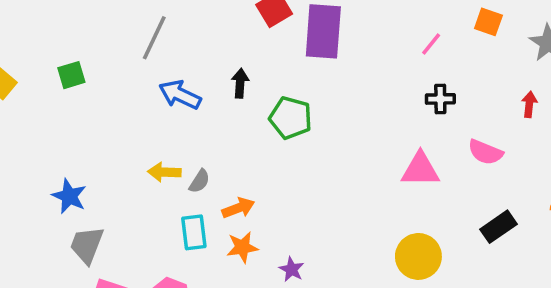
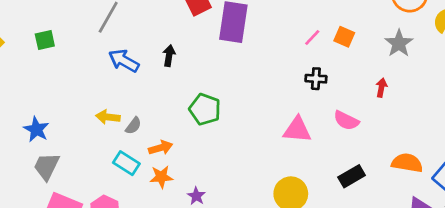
orange square: (488, 22) -> (344, 37), moved
green pentagon: (291, 118) -> (205, 109), moved
cyan rectangle: (194, 232) -> (126, 163), turned -55

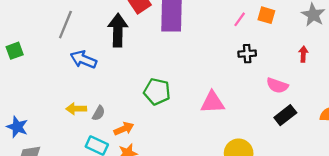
black arrow: (169, 56) -> (118, 30), moved, size x1.8
pink triangle: (297, 130) -> (212, 102), moved
black rectangle: (352, 176) -> (285, 115), moved

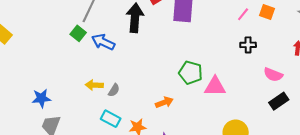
green square: (15, 51) -> (78, 33), moved, turned -35
green pentagon: (157, 92) -> (191, 73), moved
blue star: (17, 127) -> (41, 98), turned -30
orange arrow: (124, 129) -> (164, 102), moved

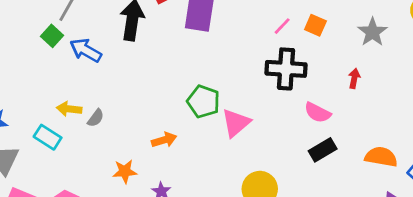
black cross: (248, 45) -> (286, 69), size x1.8
pink triangle: (215, 86) -> (236, 123), turned -45
cyan rectangle: (111, 119) -> (48, 137), moved

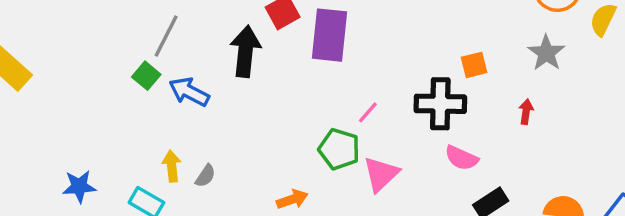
orange square: (315, 25) -> (474, 65), moved, turned -35
pink line: (282, 26) -> (368, 112), moved
yellow arrow: (69, 109) -> (172, 166), turned 80
pink semicircle: (318, 113) -> (461, 158), moved

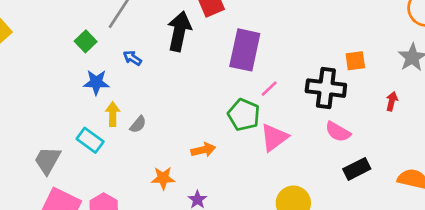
purple rectangle: (329, 35) -> (245, 50), moved
green square: (146, 76) -> (86, 41), moved
blue arrow: (189, 92) -> (132, 58), size x0.6
blue star: (79, 186) -> (96, 82), moved

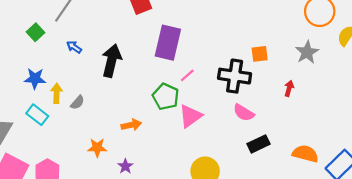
black arrow: (179, 31) -> (112, 61), moved
blue star: (96, 82) -> (35, 78), moved

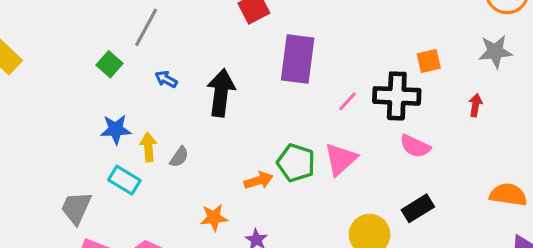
gray star: (307, 52) -> (495, 52), turned 30
pink line: (187, 75) -> (348, 101), moved
green pentagon: (166, 97) -> (296, 163), moved
black rectangle: (259, 144) -> (418, 208), moved

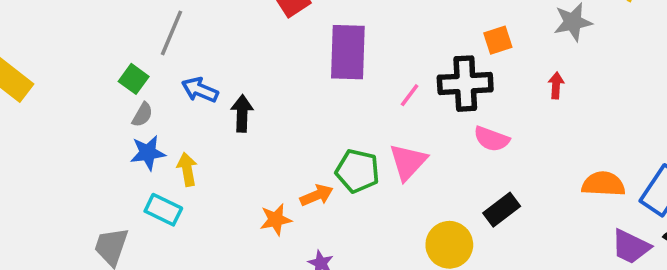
blue arrow: (166, 79) -> (200, 90), size x1.4
black arrow: (221, 93) -> (242, 113), moved, size x0.7
gray semicircle: (179, 157) -> (142, 115), moved
orange star: (214, 218) -> (276, 220), moved

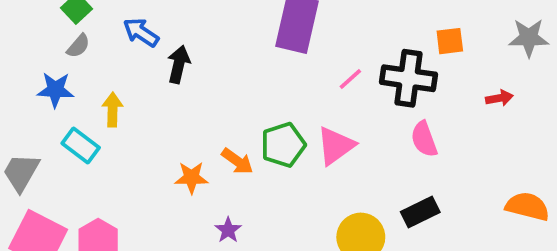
red arrow: (556, 85) -> (499, 98), turned 65
pink semicircle: (492, 139) -> (424, 139), turned 39
blue star: (148, 153) -> (55, 90), moved
green pentagon: (357, 171) -> (283, 145), turned 30
orange arrow: (317, 195) -> (237, 161), turned 48

